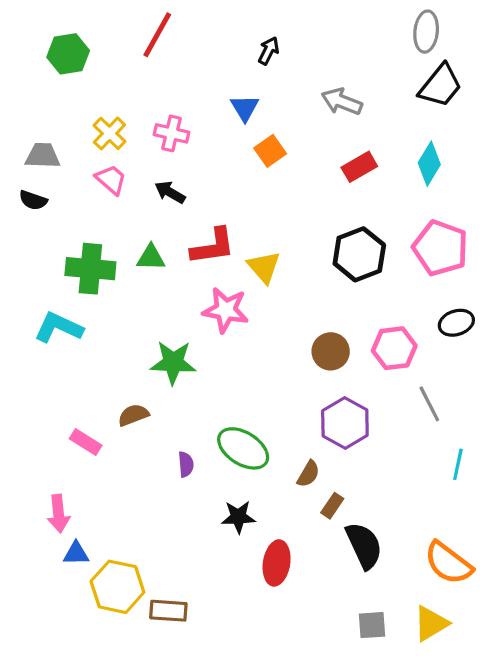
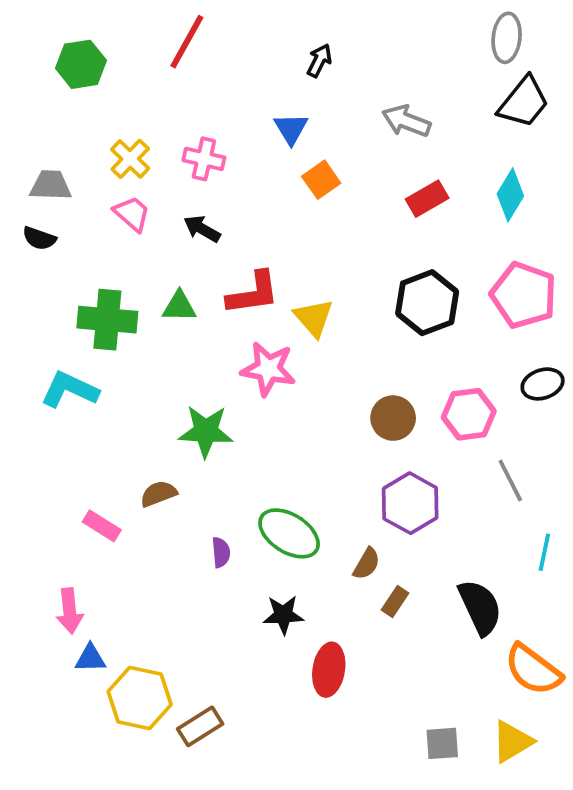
black semicircle: (364, 545) -> (480, 607), moved
brown rectangle: (168, 611) -> (200, 726), turned -36

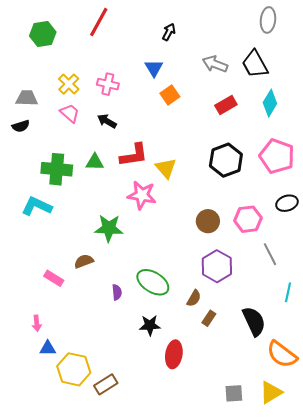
black trapezoid: (524, 102) -> (255, 64), moved, turned 112
black semicircle: (39, 238) -> (21, 126), turned -36
pink arrow: (70, 611) -> (37, 323), size x0.7

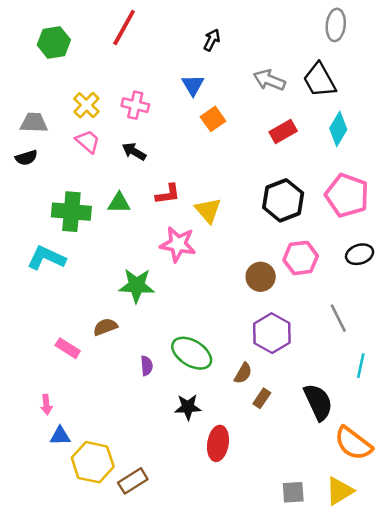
red L-shape: (134, 155) -> (168, 194), size x0.7
pink hexagon: (248, 219) -> (301, 258), moved

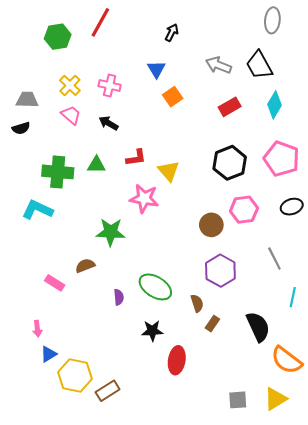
green hexagon: (54, 42) -> (58, 37), moved
brown semicircle: (243, 373) -> (197, 303), turned -48
blue triangle: (60, 436) -> (49, 354), turned -30

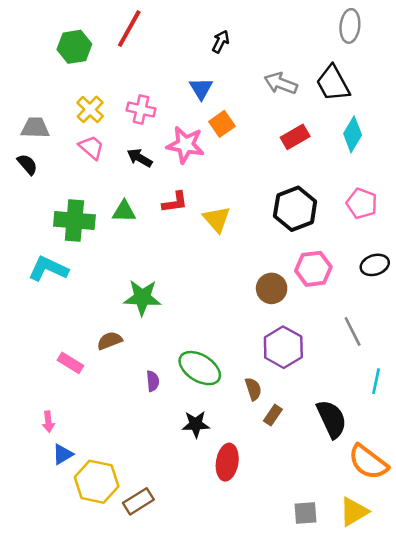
black semicircle: (21, 128) -> (27, 164), turned -114
pink pentagon: (282, 159) -> (362, 204), size x0.7
pink star: (144, 198) -> (185, 145), moved

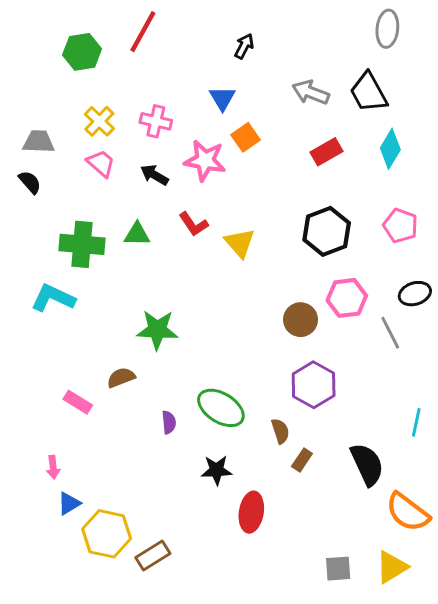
red L-shape: (175, 202) -> (193, 224), turned 64
gray line: (353, 332) -> (390, 333), moved

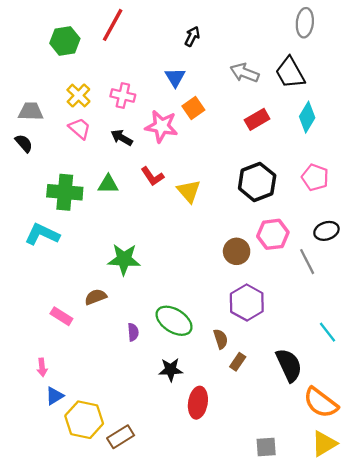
cyan line: (416, 422) -> (328, 332), turned -50
yellow triangle: (392, 567) -> (324, 444), moved

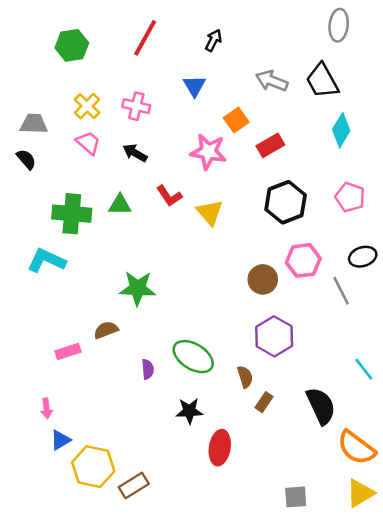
red line: (113, 25) -> (145, 38), moved
orange square: (193, 108) -> (236, 120), moved
red rectangle: (257, 119) -> (270, 145), moved
pink star: (162, 126) -> (208, 152), moved
pink rectangle: (61, 316) -> (68, 351), turned -50

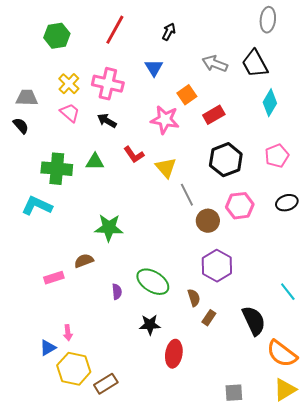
pink cross: (136, 106) -> (108, 84), size x1.4
pink pentagon: (350, 197) -> (277, 156), turned 30
gray line: (341, 291) -> (187, 195), moved
pink arrow: (46, 408) -> (68, 333), moved

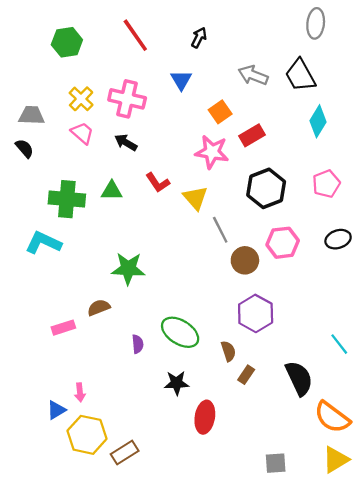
red line: (115, 30) -> (135, 35), turned -64
pink star: (165, 120) -> (212, 152), moved

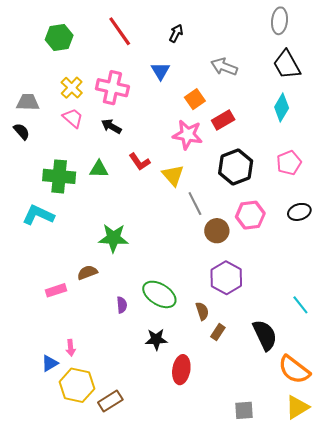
black trapezoid: (300, 75) -> (287, 65), moved

